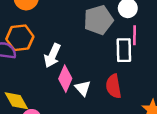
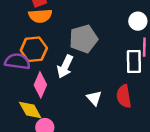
gray pentagon: (98, 20) -> (84, 39), moved
pink diamond: (65, 79) -> (40, 85), moved

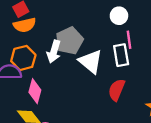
white arrow: (65, 66) -> (54, 52), moved
red semicircle: (124, 96) -> (117, 90), turned 40
white triangle: (94, 98) -> (91, 62), moved, size x1.6

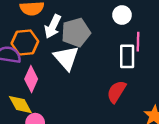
white circle: (119, 16) -> (122, 15), moved
white arrow: (54, 52) -> (53, 26), moved
white triangle: (91, 62) -> (66, 58), moved

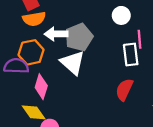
white arrow: (53, 26) -> (56, 34), turned 70

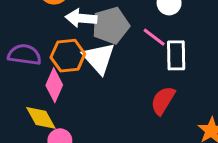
pink line: (140, 39) -> (154, 37), moved, turned -54
orange hexagon: (31, 52) -> (68, 56), moved

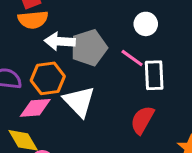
white triangle: (99, 58) -> (79, 101), moved
pink diamond: (54, 85) -> (35, 108), turned 64

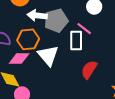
white rectangle: (154, 75) -> (76, 41), moved

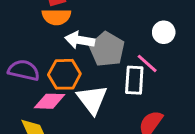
gray pentagon: (56, 21) -> (107, 49), turned -30

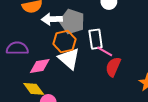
pink line: (147, 63) -> (105, 51), moved
orange hexagon: (64, 74) -> (64, 41), moved

